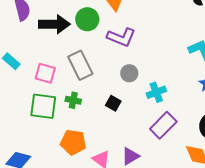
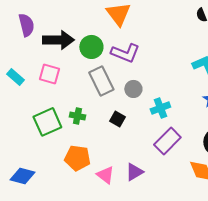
green circle: (87, 19) -> (91, 47), moved
gray rectangle: (80, 65) -> (101, 81), moved
pink square: (45, 73) -> (49, 74), moved
green square: (43, 106) -> (47, 122), turned -32

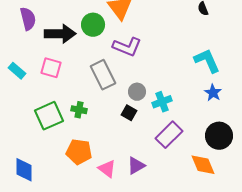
green circle: (91, 47) -> (93, 25), moved
gray circle: (133, 89) -> (137, 92), moved
black square: (117, 119) -> (129, 113), moved
blue diamond: (22, 176) -> (24, 170), turned 75

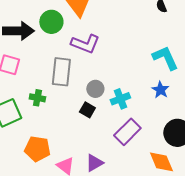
gray rectangle: (103, 75) -> (61, 72), turned 32
blue star: (213, 93) -> (160, 90), moved
green cross: (79, 110) -> (37, 98), moved

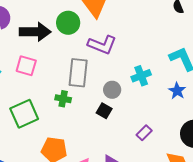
green cross: (37, 98) -> (63, 99), moved
cyan cross: (120, 99) -> (141, 76), moved
purple rectangle: (127, 132) -> (144, 133), size x0.6

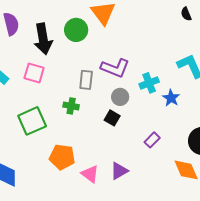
black arrow: (35, 32) -> (43, 39), turned 80
purple L-shape: (102, 45) -> (115, 68), moved
gray rectangle: (78, 73) -> (86, 80), size x0.7
blue star: (177, 91) -> (171, 98), moved

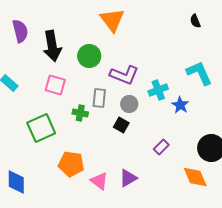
green circle: (76, 30) -> (89, 56), moved
pink square: (34, 73) -> (55, 85), moved
gray rectangle: (86, 80) -> (99, 98), moved

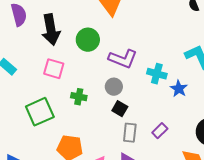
cyan cross: (158, 90) -> (157, 74), turned 36
gray rectangle: (99, 98) -> (130, 133), moved
gray circle: (129, 104) -> (114, 87), moved

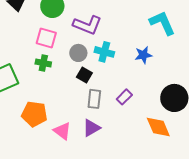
pink square: (54, 69) -> (46, 38), moved
cyan cross: (157, 74) -> (104, 52), moved
blue star: (179, 89) -> (143, 55), turned 30

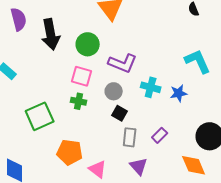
cyan cross: (104, 52) -> (151, 87), moved
purple triangle: (91, 128) -> (139, 166), moved, turned -42

